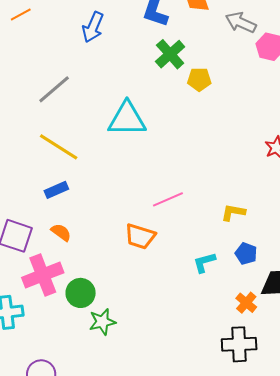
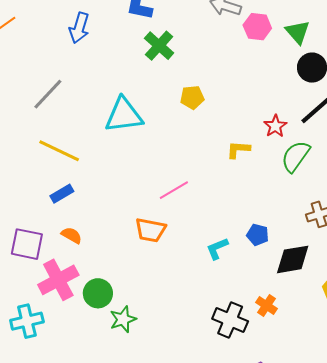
yellow pentagon: (199, 79) -> (192, 97), moved
yellow L-shape: (233, 212) -> (238, 150), moved
orange cross: (246, 303) -> (267, 306), moved
black cross: (239, 344) -> (230, 320), moved, turned 32

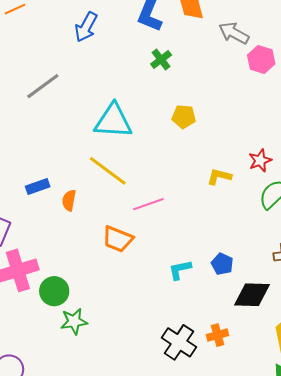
green cross: (159, 46) -> (161, 60), size x0.7
yellow line: (59, 151) -> (108, 171), moved
orange semicircle: (72, 235) -> (69, 200), moved, turned -120
orange cross: (267, 306) -> (217, 335), turned 30

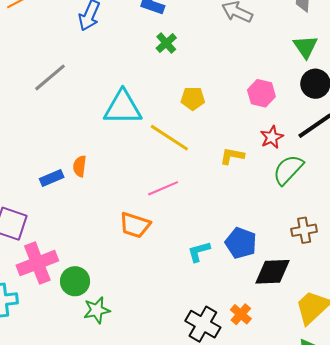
pink hexagon: (261, 59) -> (261, 93), moved
yellow line: (108, 171) -> (169, 138), moved
orange semicircle: (69, 200) -> (80, 166), moved
blue pentagon: (222, 264) -> (241, 243), size x1.4
orange cross: (217, 335) -> (241, 314), turned -30

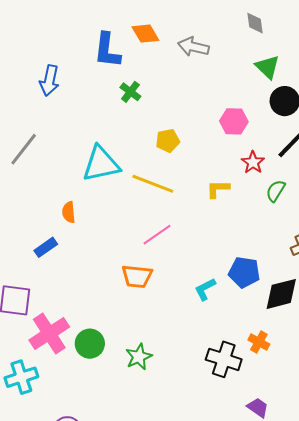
orange semicircle: (80, 166) -> (69, 212), moved
green semicircle: (288, 170) -> (276, 191), size x0.7
green star: (97, 310) -> (139, 357), moved

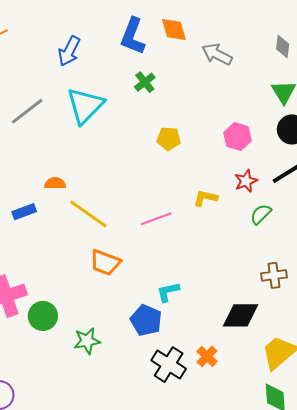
cyan triangle: (101, 164) -> (85, 106), moved, turned -48
yellow line: (153, 184) -> (88, 214), moved
orange semicircle: (69, 212) -> (55, 183), turned 80
pink line: (157, 235) -> (156, 219), moved
blue pentagon: (244, 272) -> (146, 320), moved

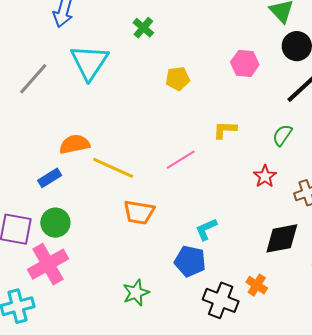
red star: (246, 181) -> (265, 176), moved
orange semicircle: (55, 183) -> (75, 144), size x1.4
green circle: (43, 316) -> (55, 223), moved

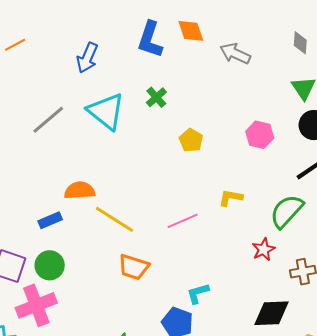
green cross: (143, 28) -> (156, 97), moved
cyan triangle: (89, 62) -> (106, 111), turned -33
yellow pentagon: (178, 79) -> (191, 140), turned 30
green semicircle: (282, 135) -> (287, 211), size x1.6

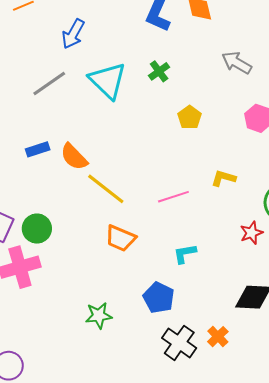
gray arrow: (235, 54) -> (237, 63), moved
blue arrow: (87, 58) -> (73, 34), moved
orange semicircle: (80, 190) -> (74, 157), turned -136
blue rectangle: (50, 220) -> (38, 149), moved
cyan L-shape: (198, 293) -> (185, 254), moved

